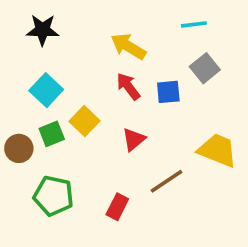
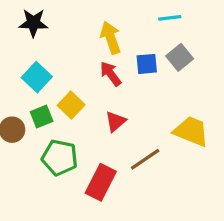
yellow arrow: (128, 46) -> (111, 38), turned 40
blue square: (168, 92) -> (147, 64), moved
green pentagon: (54, 196) -> (60, 158), moved
red rectangle: (117, 207) -> (101, 182), size x1.5

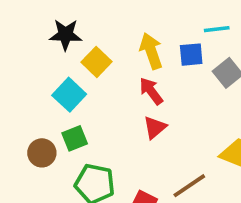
blue square: (147, 64) -> (191, 55), moved
yellow square: (71, 105) -> (96, 62), moved
red triangle: (116, 121) -> (155, 127), moved

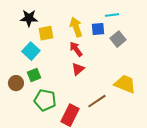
yellow square: (96, 62) -> (46, 33), turned 35

